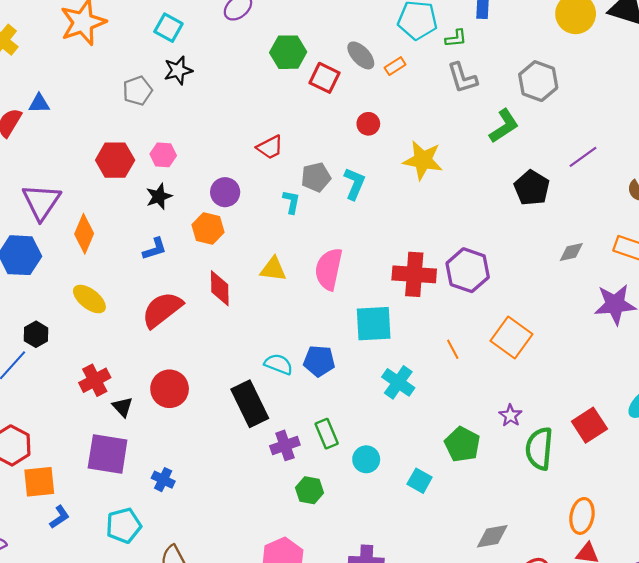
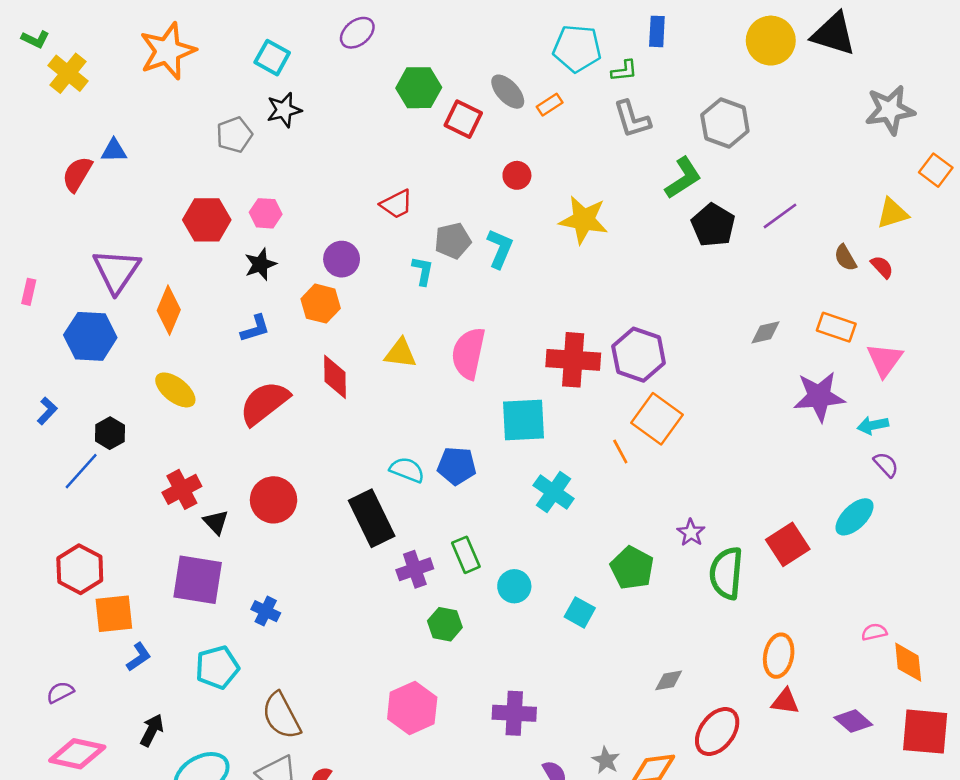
black pentagon: (532, 188) -> (713, 225), moved
orange square: (511, 337) -> (657, 419), moved
gray diamond: (492, 536) -> (669, 680), size x0.7

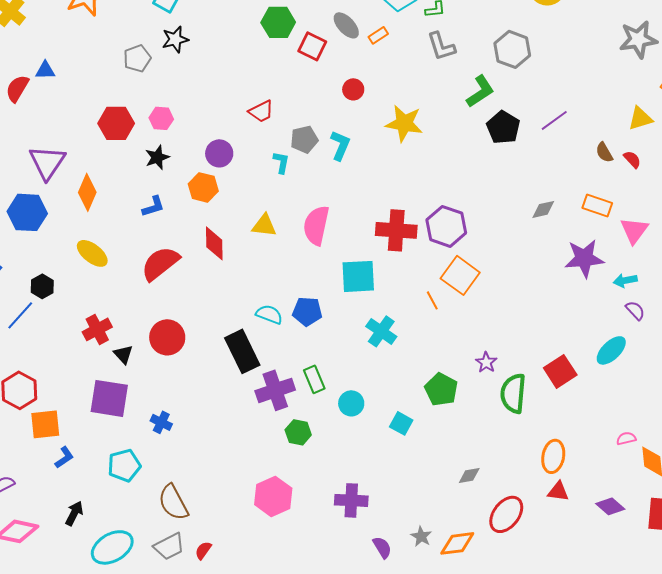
purple cross: (415, 569) -> (275, 390), size x1.4

